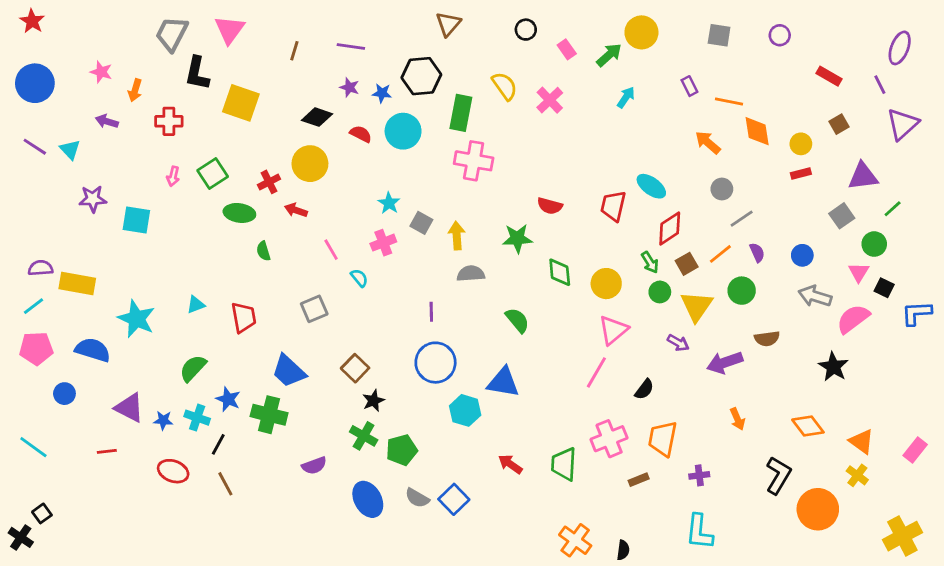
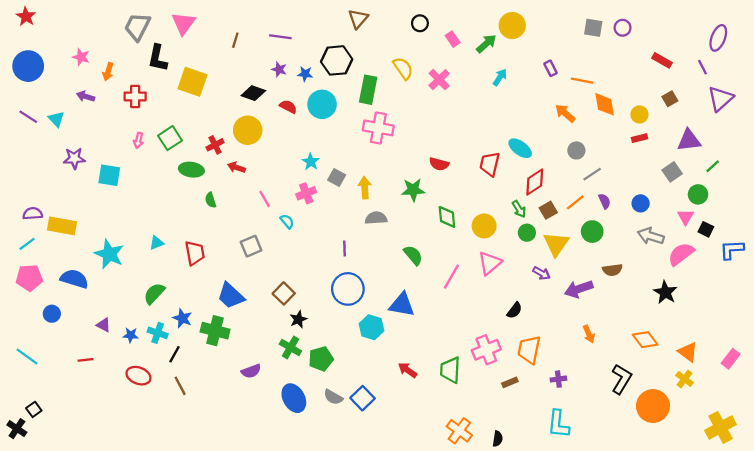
gray square: (719, 35) -> (593, 28), moved
pink line: (596, 372) -> (451, 277), moved
purple triangle: (129, 408) -> (104, 325), size x0.6

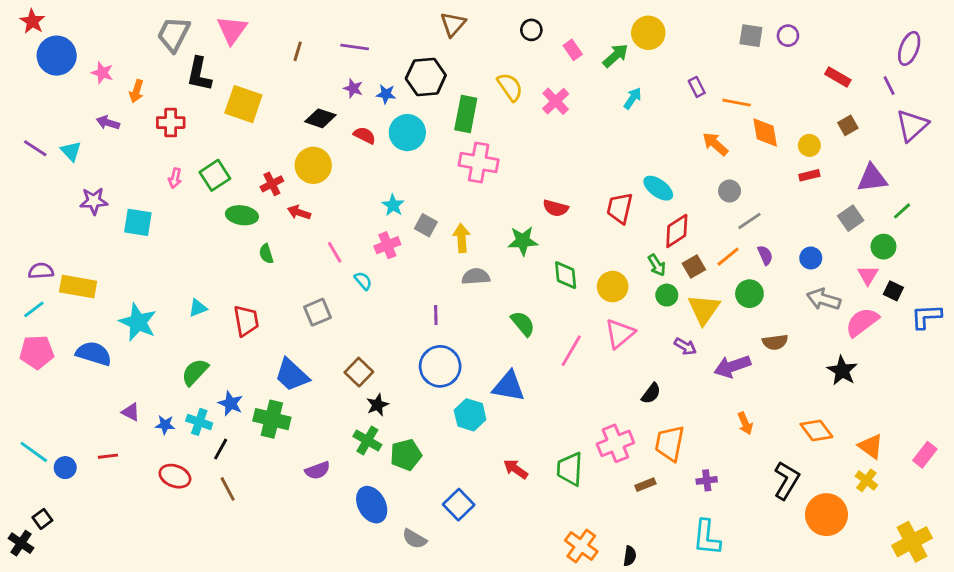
blue circle: (28, 66) -> (57, 56), moved
blue circle: (52, 314) -> (65, 468), moved
gray semicircle: (333, 397) -> (414, 539), moved

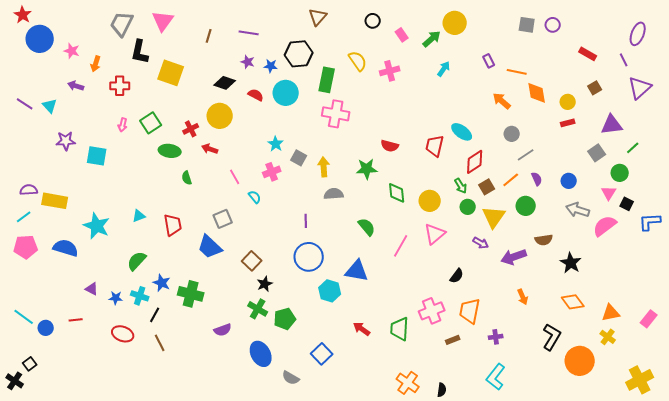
pink cross: (556, 101) -> (390, 71), turned 30
black star: (842, 371) -> (571, 263), moved
blue trapezoid: (292, 375) -> (210, 247), moved
orange triangle: (871, 446) -> (611, 313), turned -48
cyan L-shape: (707, 537) -> (496, 377), turned 32

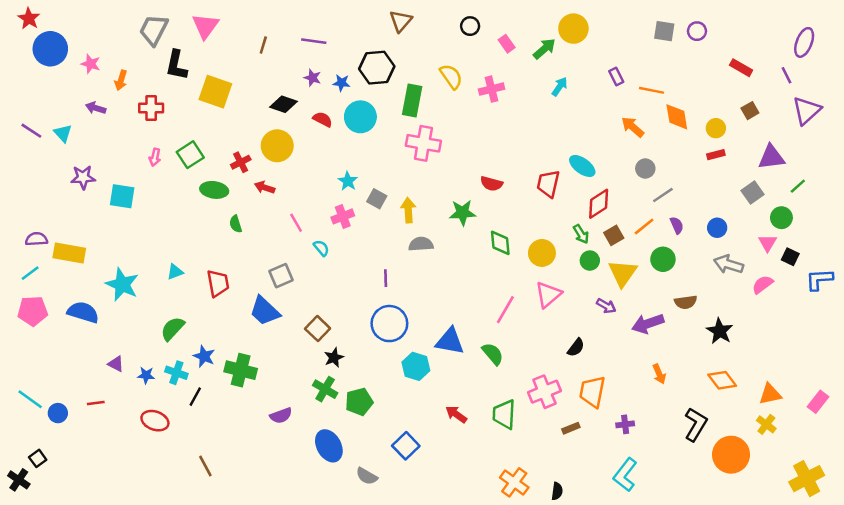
pink semicircle: (605, 226) -> (763, 284), size x0.7
green semicircle: (367, 227) -> (493, 354), moved
brown line: (160, 343) -> (205, 466), moved

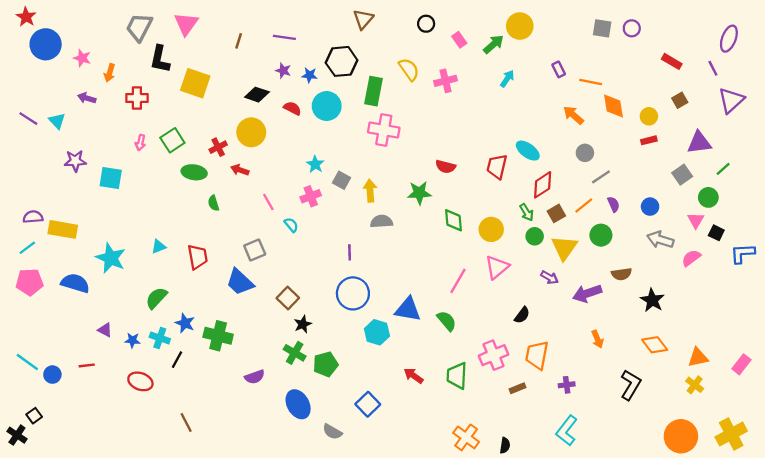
orange circle: (731, 455) -> (681, 436), moved

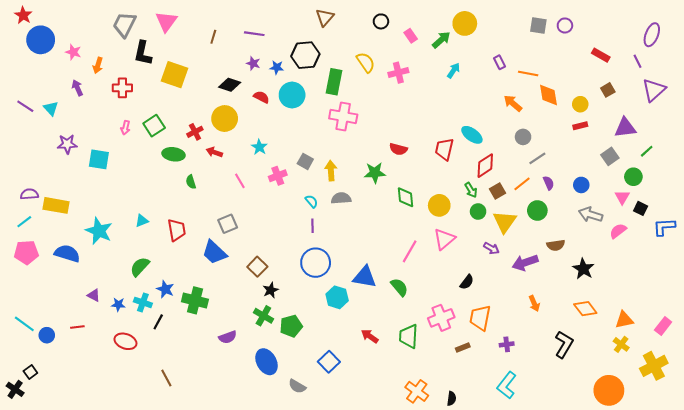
purple arrow: (87, 98) -> (77, 88), turned 49
cyan star: (315, 164) -> (259, 147), moved
cyan semicircle: (291, 225) -> (311, 201), moved
yellow cross: (731, 434) -> (654, 366), moved

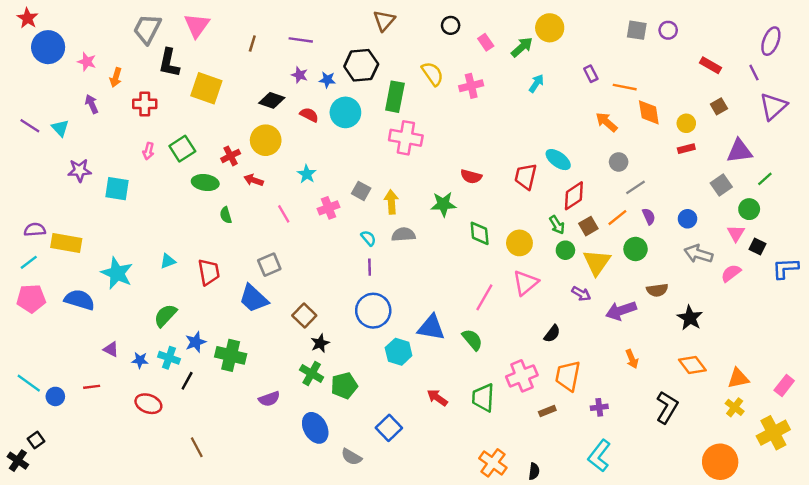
blue star: (165, 289) -> (196, 342), turned 30

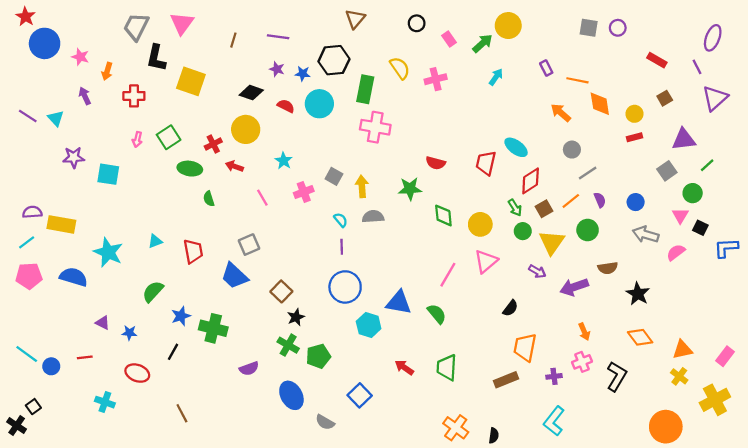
cyan cross: (169, 358) -> (105, 402), moved
pink cross: (522, 376) -> (582, 362), moved, size x0.7
brown rectangle: (547, 411) -> (506, 380), size x1.5

